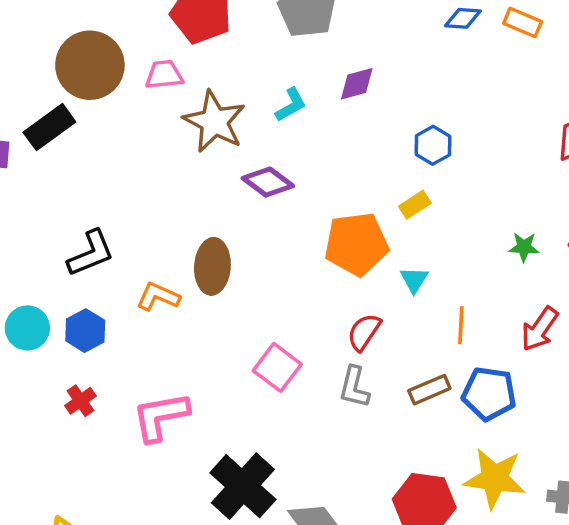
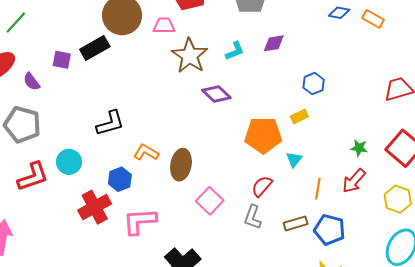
brown ellipse: (212, 266) -> (181, 165), moved
red arrow: (540, 329) -> (354, 181), moved
blue hexagon: (85, 331) -> (120, 179), moved
red cross: (80, 401) -> (95, 207), size x1.8

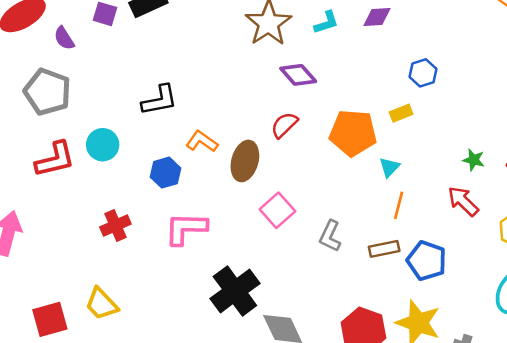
red arrow: (354, 181) -> (463, 201), turned 88
red semicircle: (262, 186) -> (284, 125), moved
orange line: (318, 189) -> (399, 205), moved
red cross: (95, 207) -> (115, 226), moved, size x0.7

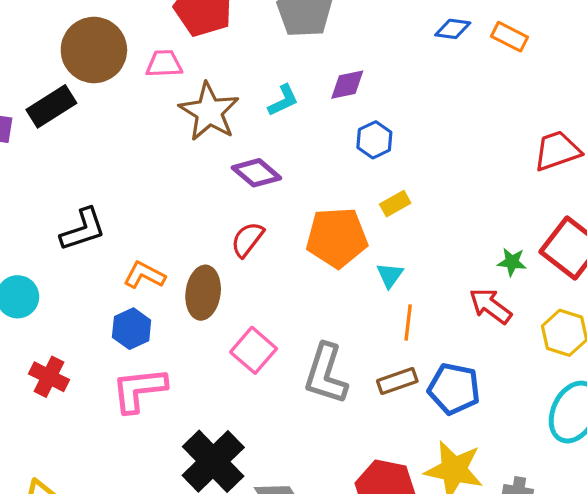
blue hexagon: (423, 73) -> (374, 140), moved
green star: (474, 160) -> (512, 262), moved
blue hexagon: (165, 173) -> (132, 329), moved
red cross: (115, 226) -> (49, 377), moved, turned -32
gray L-shape: (330, 236) -> (326, 374), size x1.5

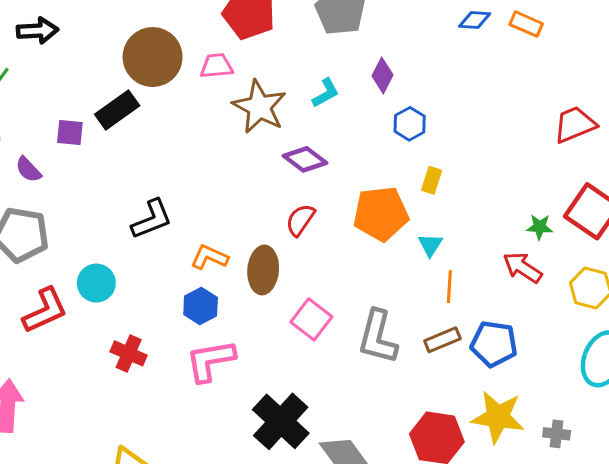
purple diamond: (347, 85) -> (382, 75), turned -48
yellow rectangle: (395, 204) -> (432, 180), turned -40

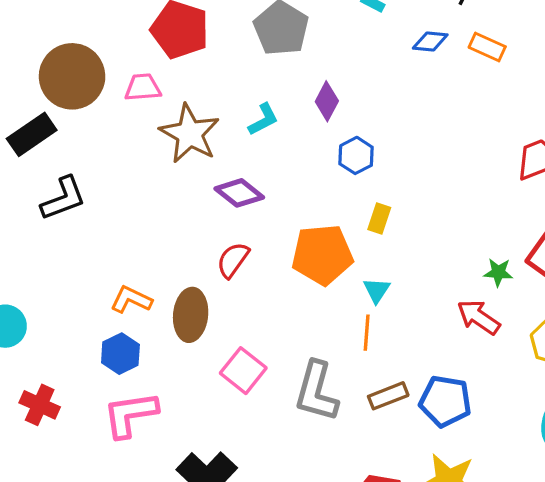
black L-shape: (152, 219) -> (63, 198), moved
orange line: (449, 287) -> (367, 333), moved

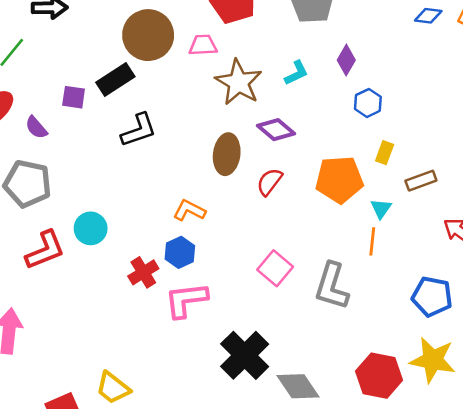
brown ellipse: (191, 315) -> (227, 154), moved
brown rectangle: (388, 396) -> (421, 181), moved
red cross: (40, 405) -> (143, 272), moved, turned 32

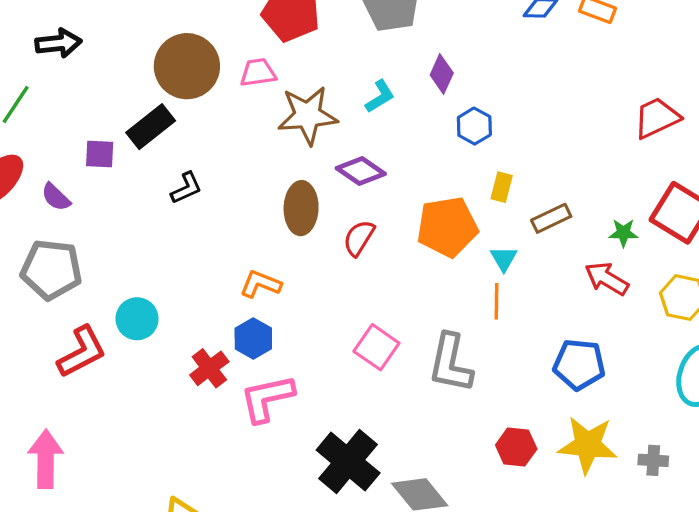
brown star: (239, 82) -> (308, 115), turned -30
black L-shape: (139, 130) -> (186, 188), size x0.7
red hexagon: (379, 376) -> (516, 447), moved, size x0.7

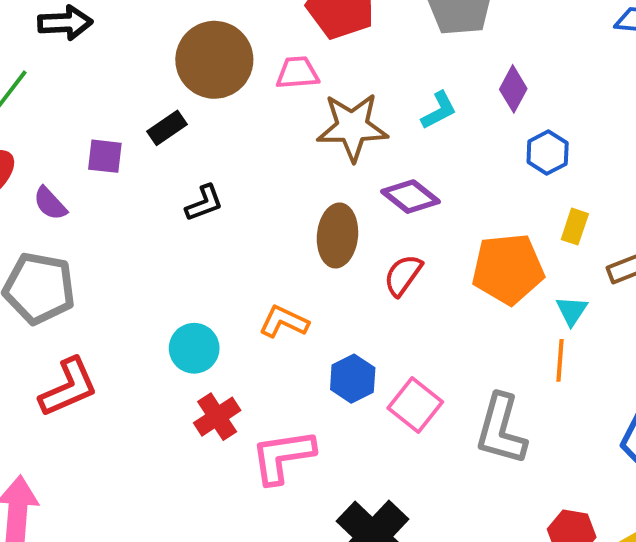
black rectangle: (151, 127) -> (167, 128), size x0.7
cyan circle: (137, 319) -> (194, 348), moved
blue hexagon: (253, 338) -> (353, 379), moved

